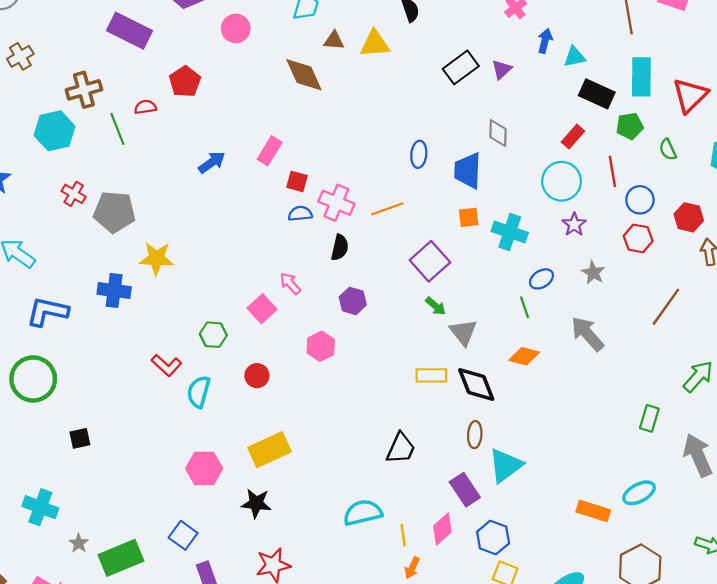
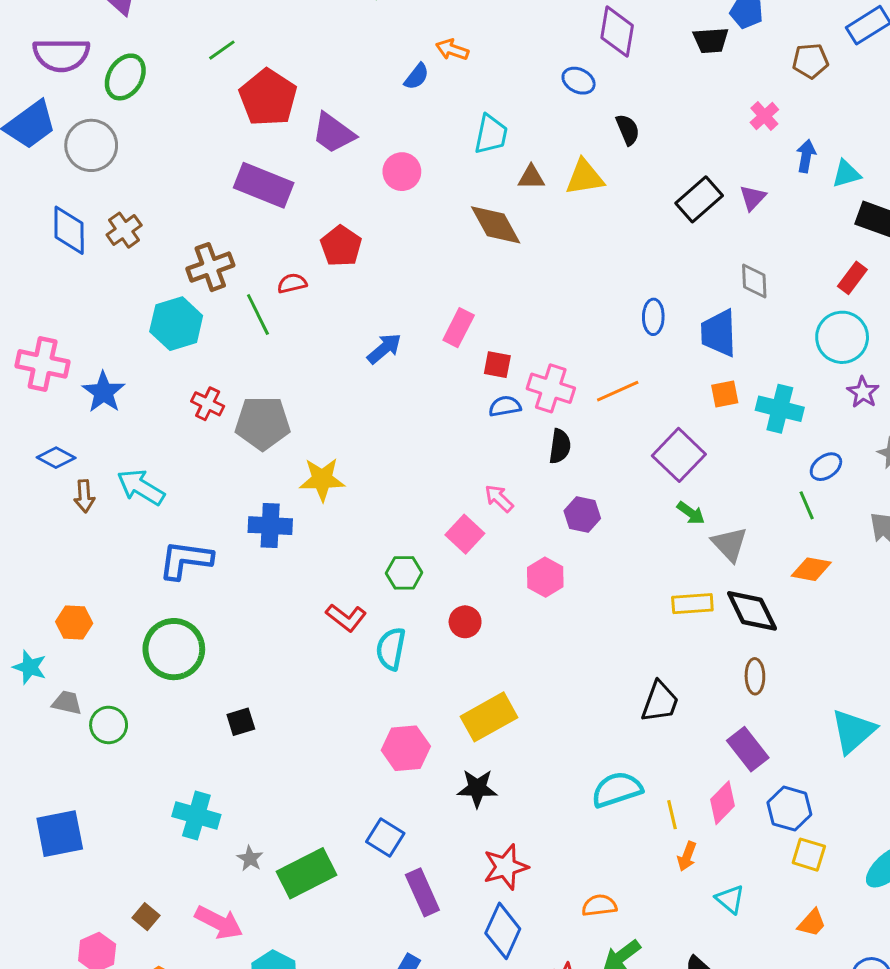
cyan triangle: (505, 465) -> (853, 731), moved

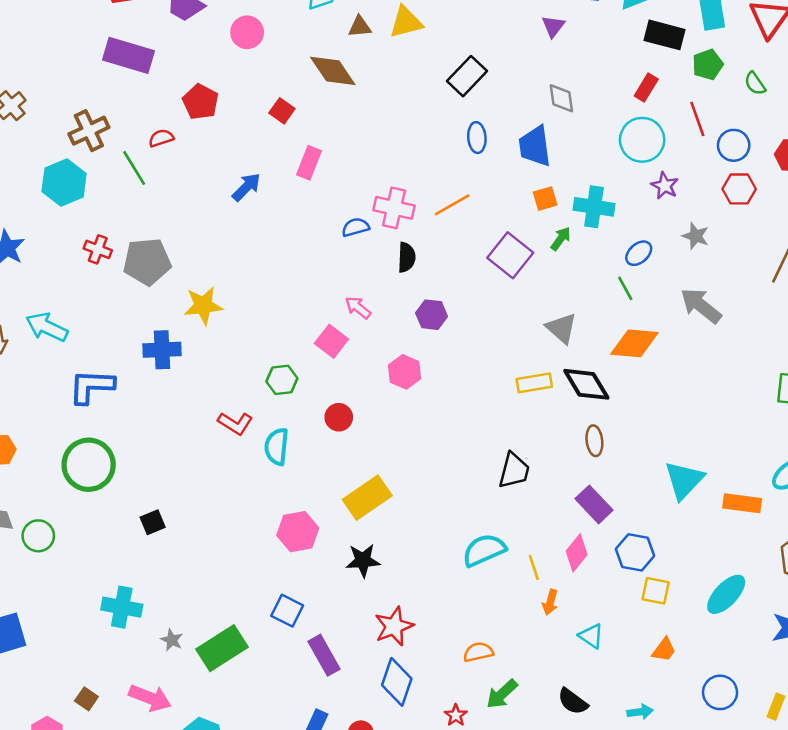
black rectangle: (699, 199) -> (467, 76), moved
red square: (497, 365) -> (282, 111), moved, turned 30
green arrow: (691, 513) -> (561, 239), moved, turned -85
orange diamond: (811, 569) -> (634, 343), size x1.4

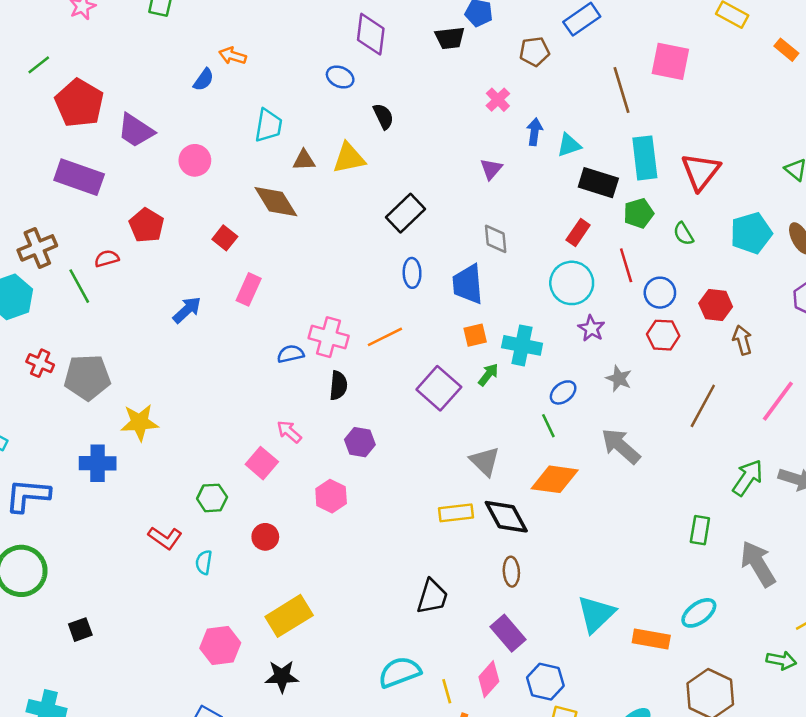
cyan semicircle: (277, 447) -> (204, 562), size x0.7

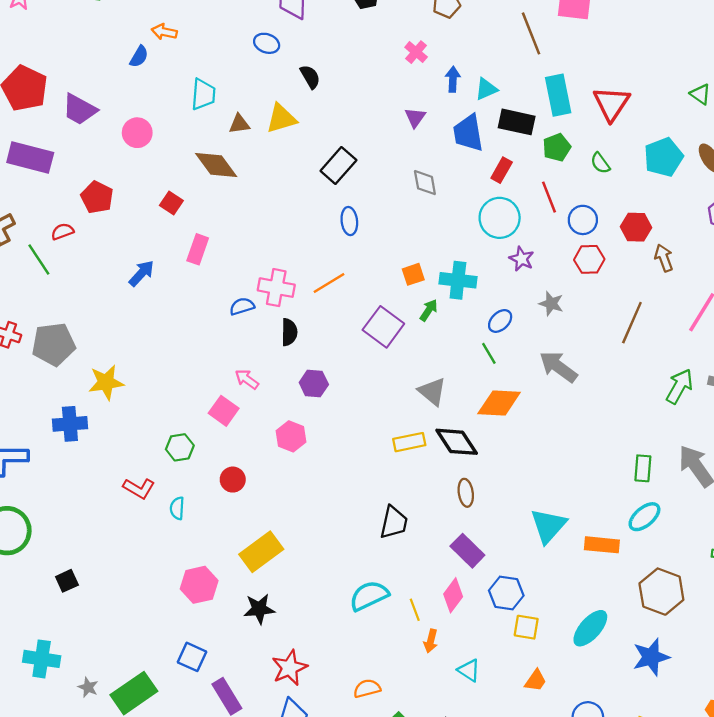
blue trapezoid: (468, 284) -> (468, 133), moved
green rectangle: (700, 530) -> (643, 468), moved

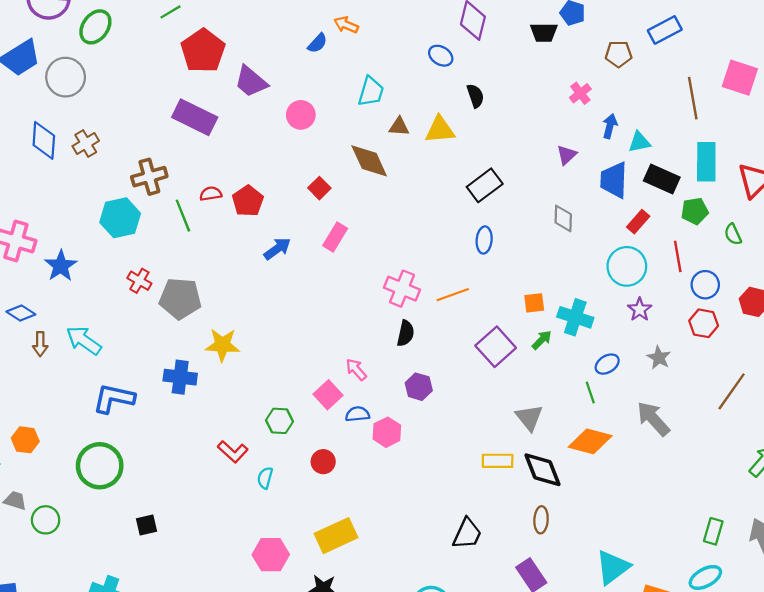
red pentagon: (97, 197) -> (248, 201), moved
blue semicircle: (242, 306) -> (357, 414), moved

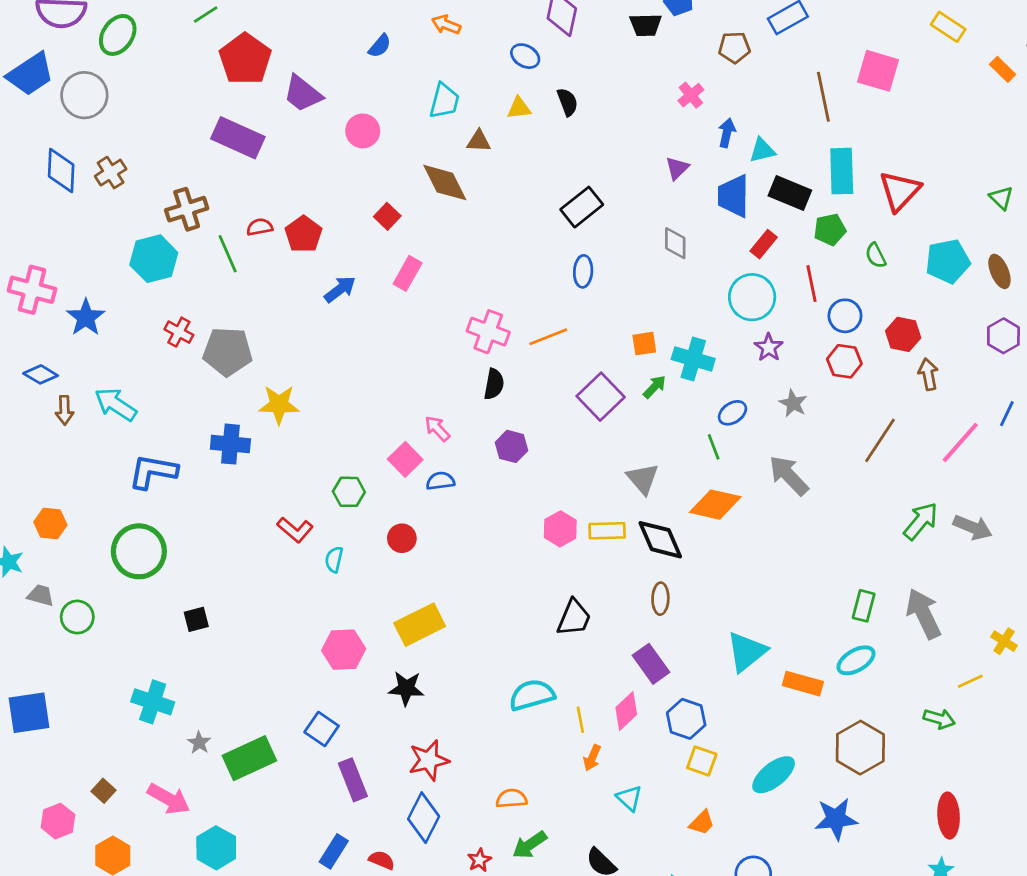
orange arrow: (346, 25) -> (446, 25), moved
yellow triangle: (440, 130) -> (519, 108), moved, size x0.7
pink hexagon: (387, 432) -> (560, 529), moved

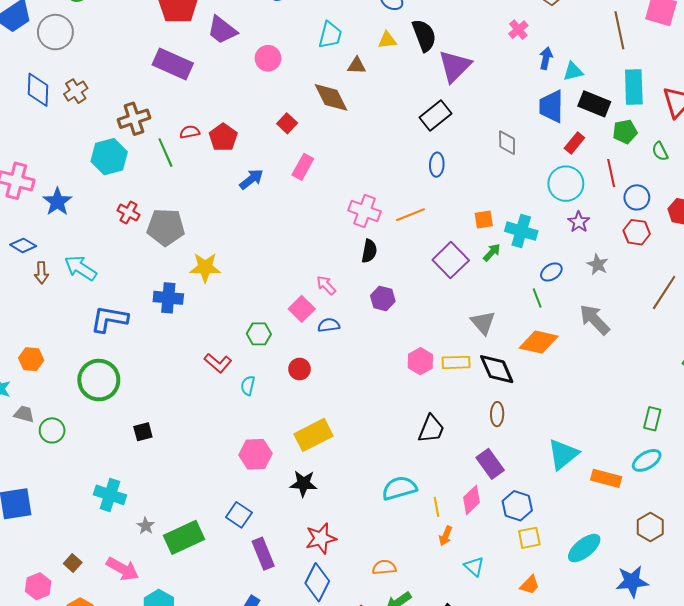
black semicircle: (567, 102) -> (424, 35), size x1.5
purple triangle: (677, 168) -> (455, 66), moved, size x1.8
brown hexagon: (860, 748) -> (650, 527), size x0.7
yellow square: (702, 761) -> (529, 538), turned -30

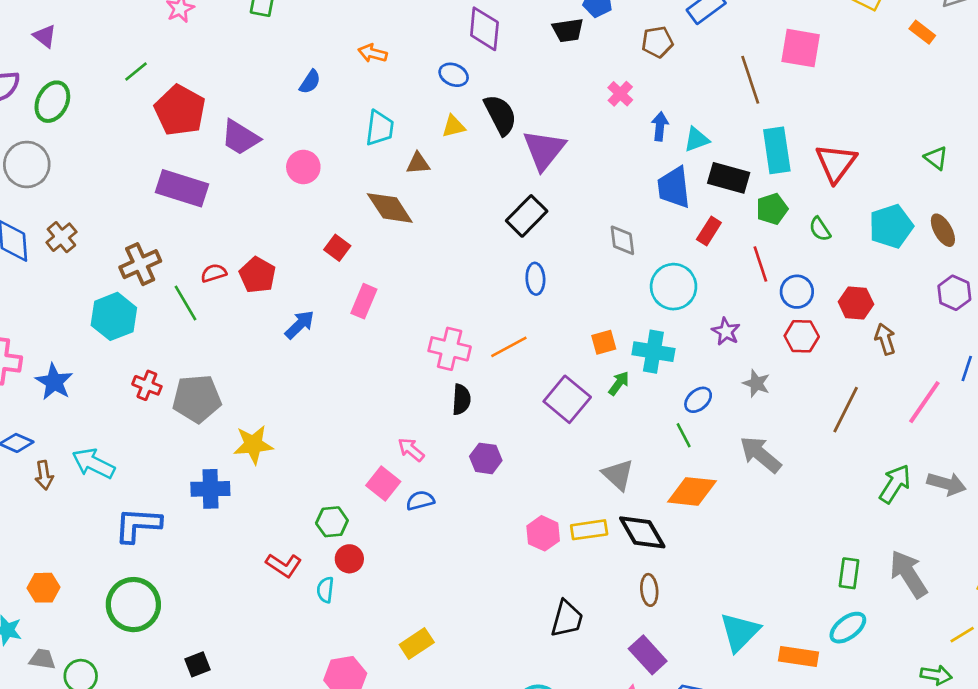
cyan circle: (566, 184) -> (674, 287), moved
red circle: (300, 369) -> (349, 559), moved
yellow rectangle: (313, 435) -> (417, 644), size x0.7

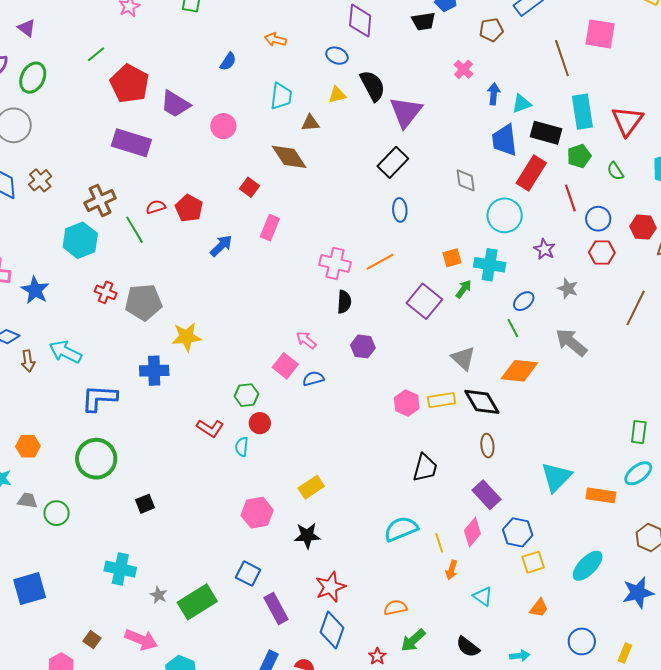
red rectangle: (709, 231) -> (531, 173), size x1.6

